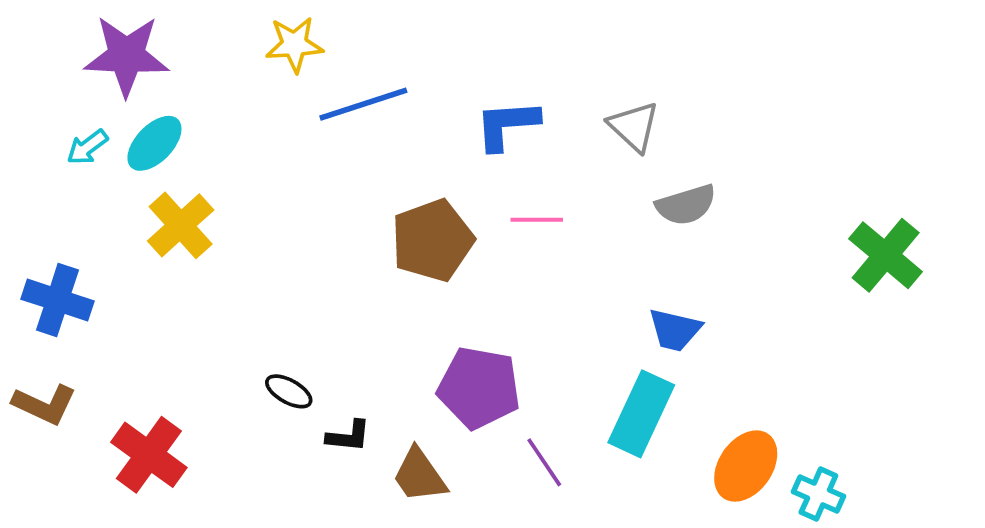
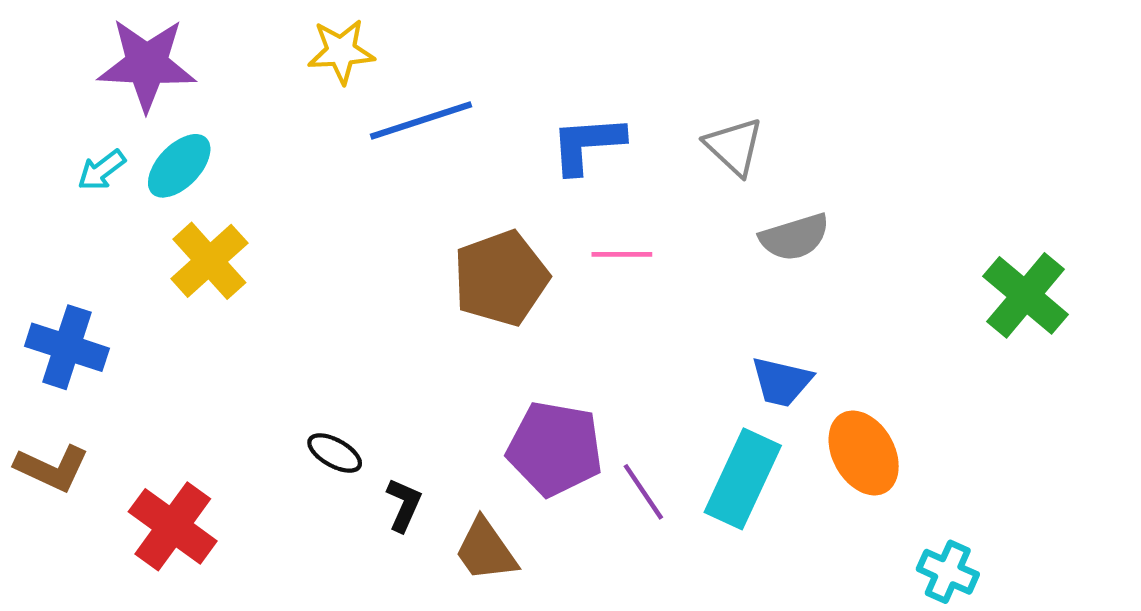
black L-shape: (348, 436) -> (404, 505), turned -72
purple line: (544, 462) -> (643, 492), moved
orange ellipse: (746, 466) -> (864, 453), moved, turned -64

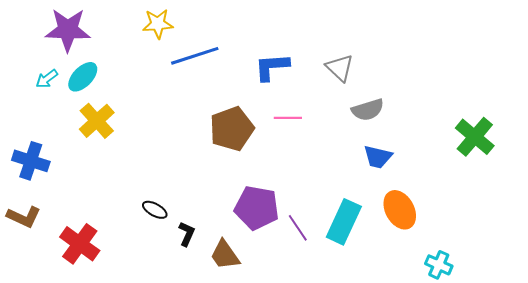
blue trapezoid: (782, 382) -> (378, 157), moved

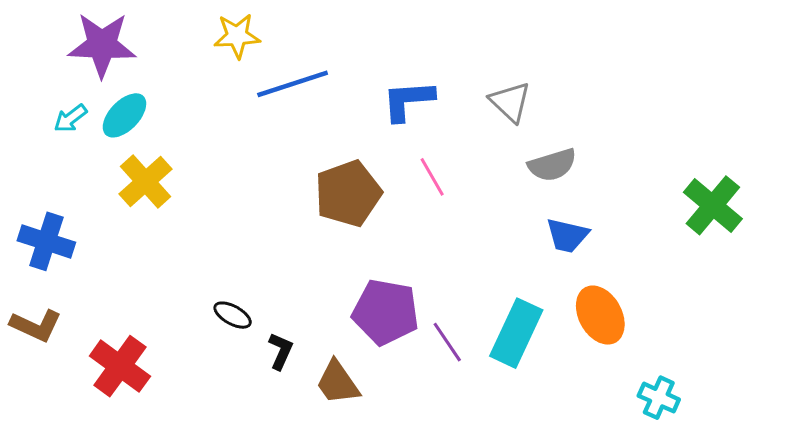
pink line: (288, 118) -> (432, 177), turned 60

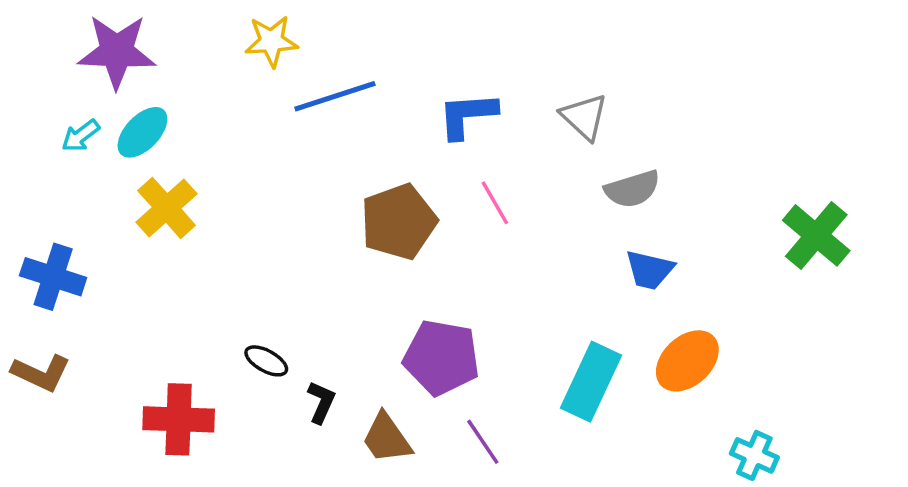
orange ellipse: (600, 315) -> (687, 361), turned 76
purple line: (447, 342) -> (483, 442), moved
red cross: (120, 366) -> (179, 419), moved, turned -34

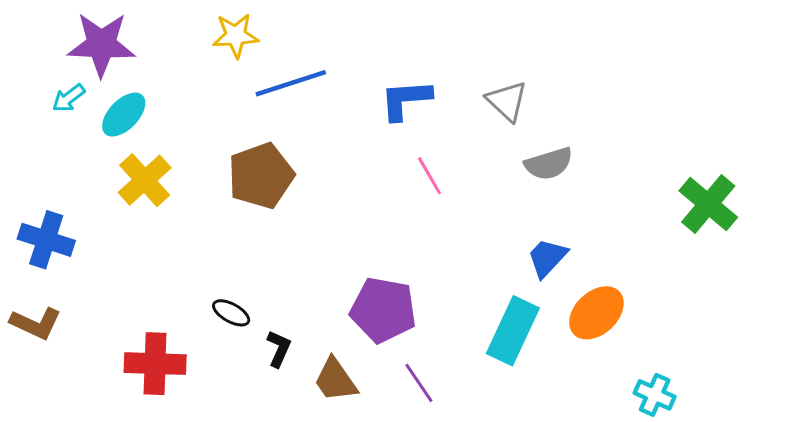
cyan arrow: (81, 136) -> (69, 98), moved
brown pentagon: (399, 222) -> (261, 176), moved
blue trapezoid: (650, 270) -> (547, 258), moved, turned 120

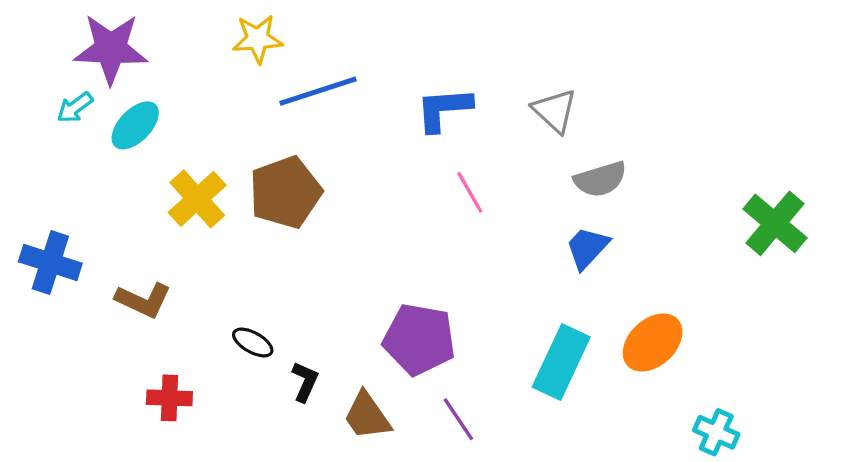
yellow cross: (145, 180) -> (197, 199), moved
blue trapezoid: (547, 258) -> (587, 248), moved
brown L-shape: (36, 323) -> (143, 300), moved
red cross: (155, 364) -> (169, 398), size x0.7

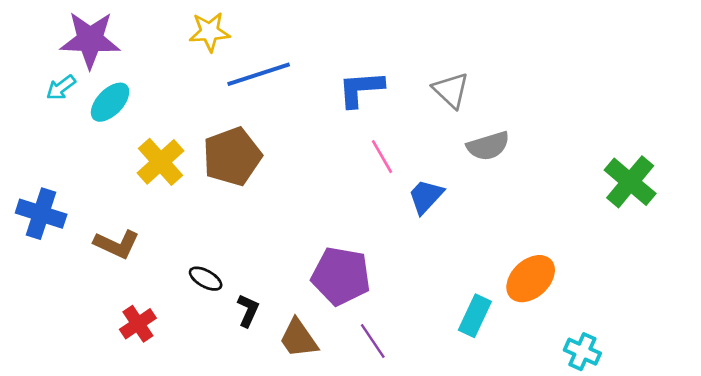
blue trapezoid: (587, 248) -> (426, 196), moved
cyan rectangle: (561, 362) -> (475, 316), moved, size x0.7
red cross: (169, 398) -> (138, 324), turned -36

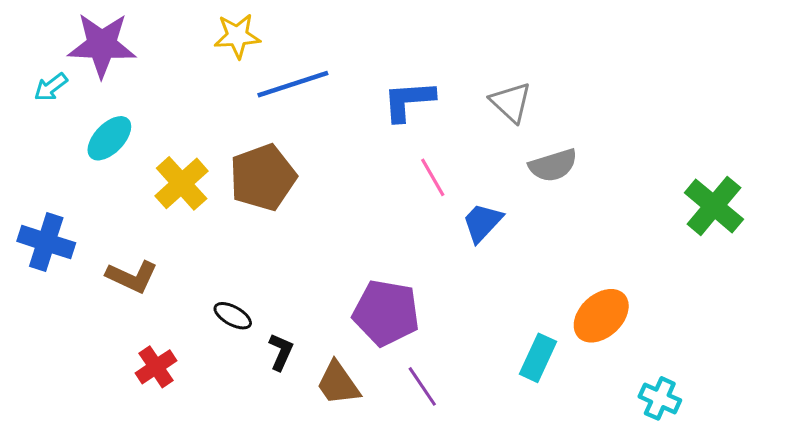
cyan arrow: (61, 88) -> (51, 87), moved
cyan ellipse: (110, 102) -> (109, 138), moved

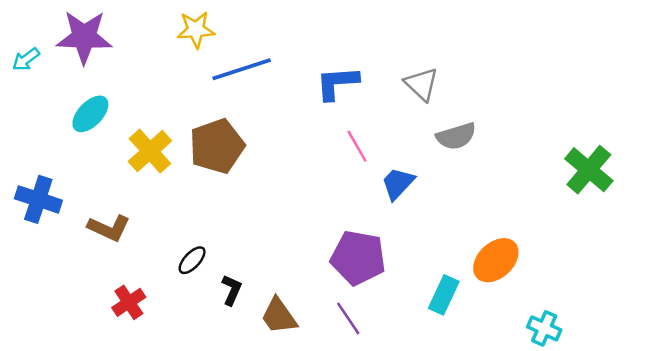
cyan arrow: (51, 87) -> (26, 59), moved
purple pentagon: (386, 313) -> (358, 258), moved
black ellipse: (233, 316) -> (192, 260), turned -76

